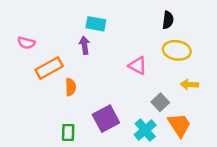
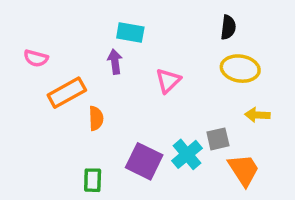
pink triangle: (138, 66) -> (168, 81), moved, turned 48
gray square: (160, 102) -> (218, 139), turned 30
purple square: (106, 119) -> (144, 161), turned -36
cyan cross: (145, 130) -> (187, 154), moved

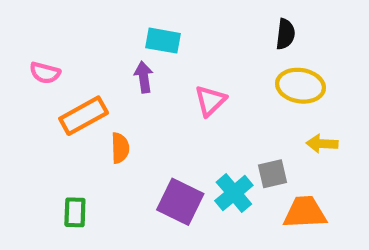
orange trapezoid: (244, 170) -> (305, 212), turned -60
green rectangle: (93, 180) -> (75, 212), moved

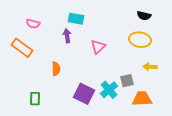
black semicircle: (285, 34) -> (144, 16), moved, turned 96
pink semicircle: (45, 73) -> (33, 24), moved
orange rectangle: (84, 116) -> (22, 48), moved, turned 65

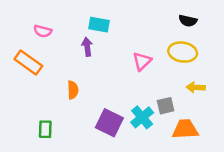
pink triangle: (98, 47) -> (142, 61), moved

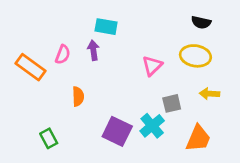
pink semicircle: (43, 31) -> (63, 55), moved, turned -84
gray square: (166, 106) -> (172, 103), moved
green rectangle: (45, 129) -> (49, 138), turned -30
orange trapezoid: (185, 129) -> (198, 138), turned 116

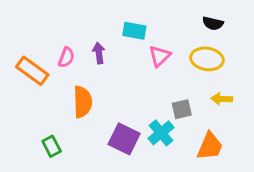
cyan rectangle: (106, 27) -> (134, 31), moved
pink triangle: (152, 66) -> (160, 56), moved
orange semicircle: (78, 96) -> (83, 102), size x1.5

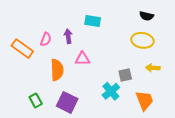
pink triangle: (160, 56) -> (82, 59), moved, turned 42
purple square: (124, 139) -> (67, 102), moved
orange trapezoid: (210, 146) -> (145, 100), turned -45

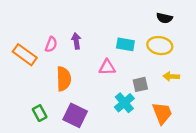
cyan rectangle: (93, 21) -> (125, 44), moved
pink triangle: (82, 59) -> (107, 67), moved

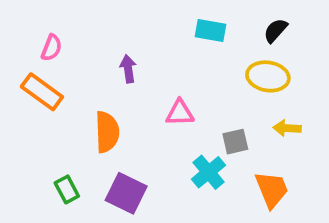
black semicircle: (164, 18) -> (276, 30), turned 119
pink semicircle: (51, 44) -> (52, 48), moved
cyan rectangle: (125, 44) -> (210, 30), moved

